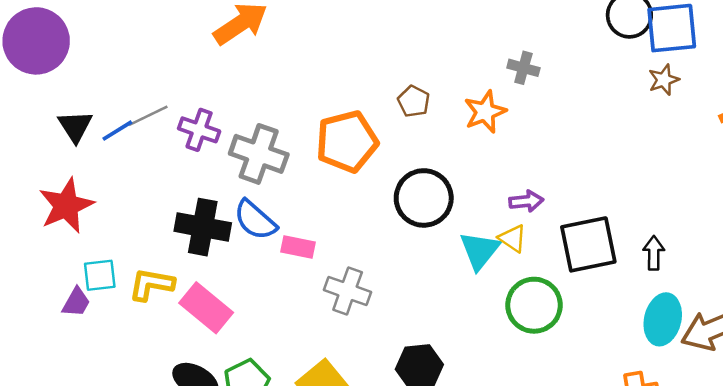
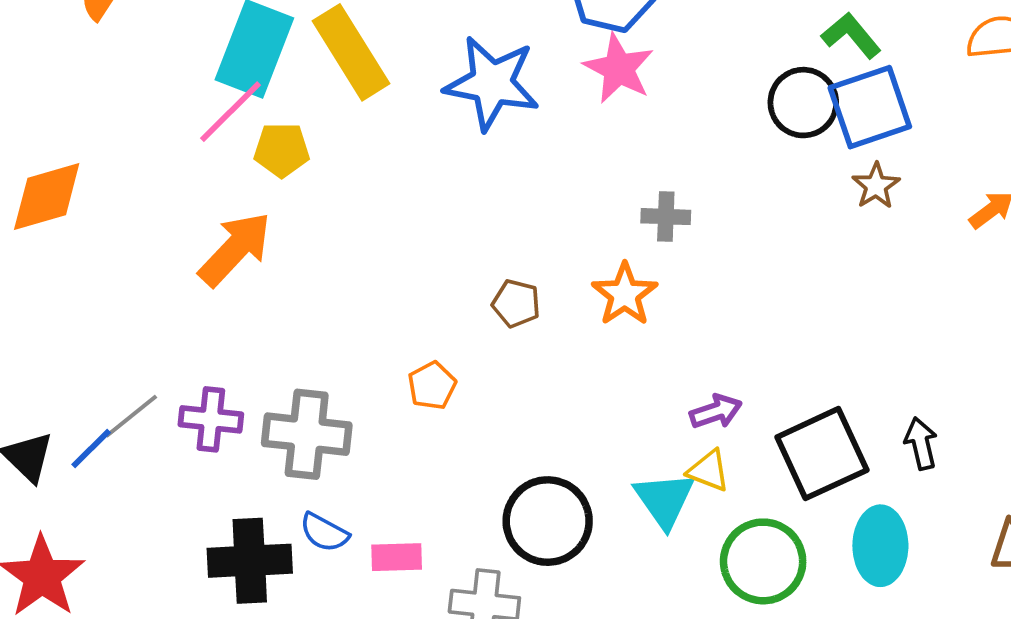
orange pentagon: (347, 142) -> (432, 386), size x0.5
black circle: (424, 198) -> (548, 521), moved
blue semicircle: (255, 220) -> (324, 532), size x0.7
cyan ellipse: (663, 319) -> (880, 546), moved

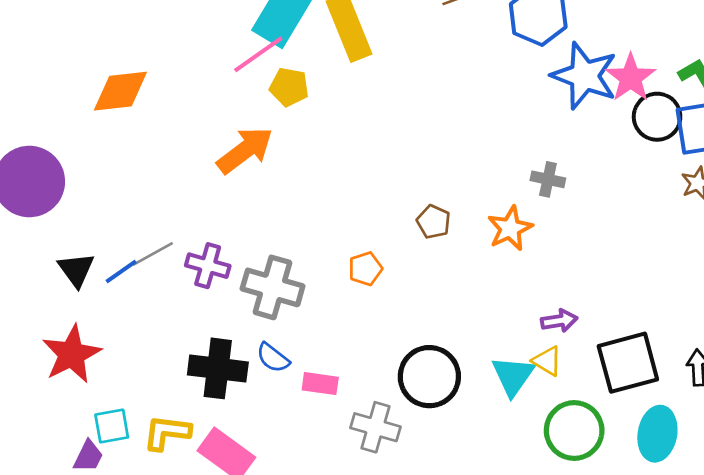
pink star: (619, 68) -> (631, 78), moved
blue star: (492, 83) -> (584, 76), moved

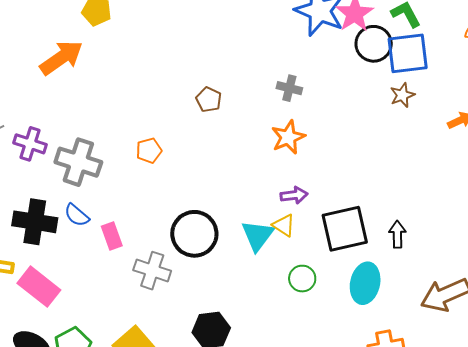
brown pentagon: (434, 222) -> (209, 100), moved
orange star: (510, 228) -> (288, 137), moved
pink rectangle: (320, 384) -> (112, 236), turned 60
green circle: (574, 430) -> (302, 279), size x0.6

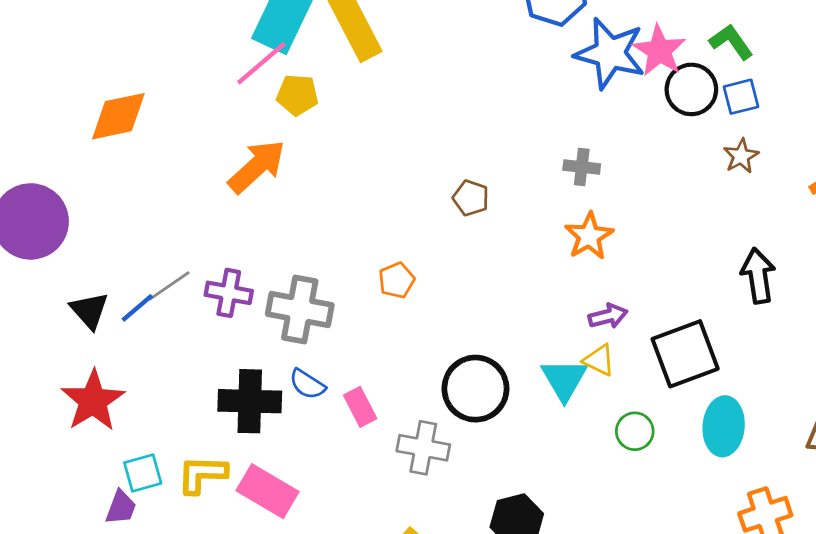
blue square: (408, 53) -> (741, 97), size x0.6
black arrow: (397, 234) -> (758, 276), moved, size x1.4

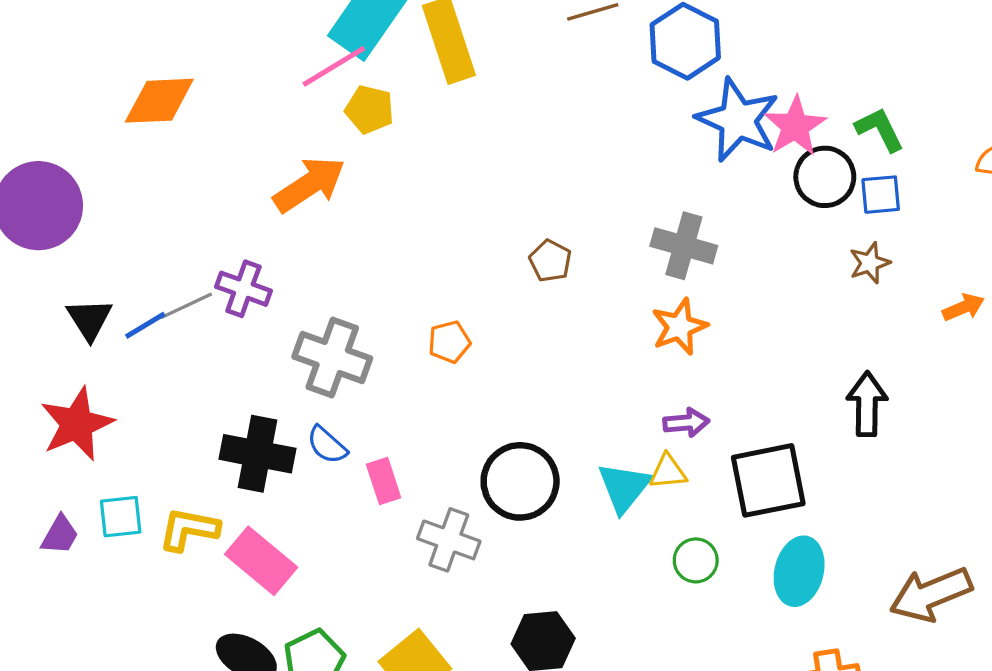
gray cross: (582, 167) -> (684, 246), size x1.5
purple cross: (229, 293) -> (243, 289), moved
yellow triangle: (599, 360) -> (668, 472), turned -40
purple trapezoid: (121, 507) -> (60, 535), moved

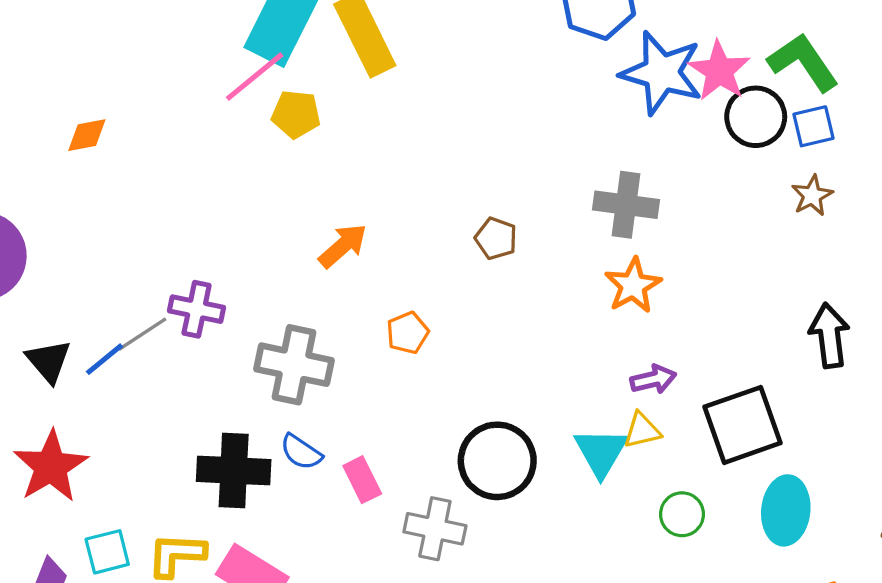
orange diamond: (159, 101) -> (87, 135), size x0.6
green L-shape: (880, 129) -> (803, 62), size x1.4
orange arrow: (309, 185) -> (343, 246), moved, size x0.7

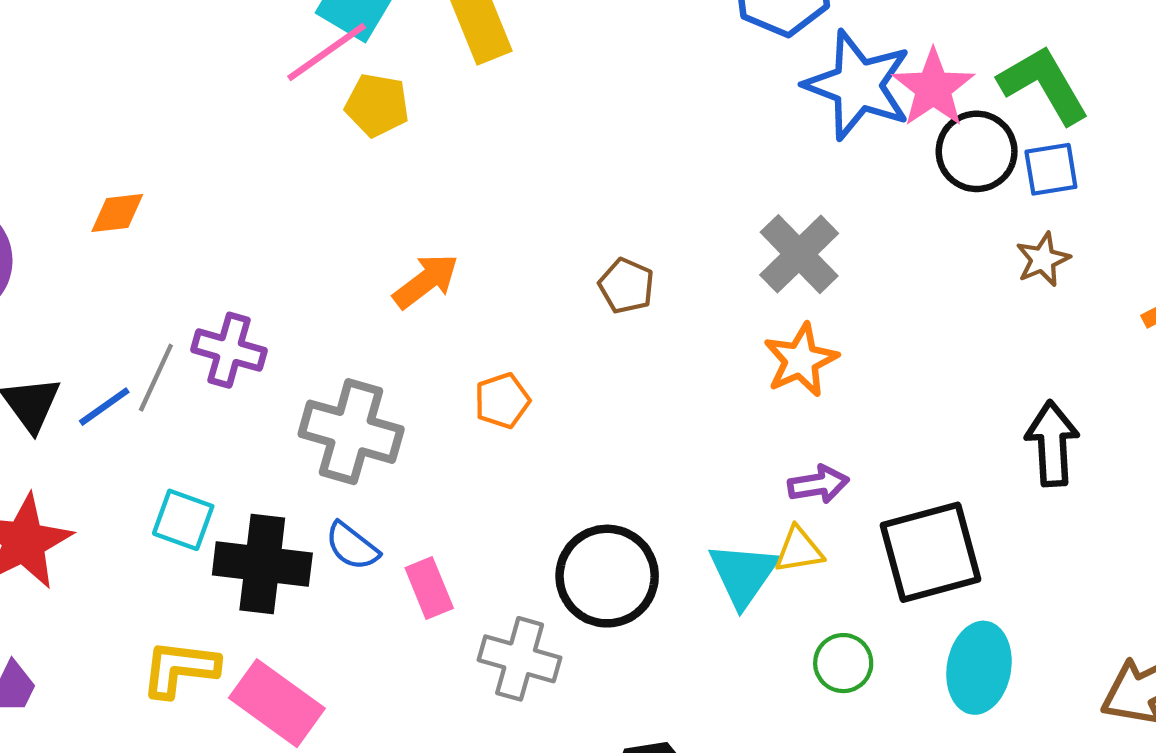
orange diamond: (87, 135) -> (117, 213), moved
gray cross: (626, 205) -> (799, 254), turned 34
gray line: (142, 334) -> (156, 378), turned -36
cyan square: (107, 552) -> (183, 520), moved, turned 30

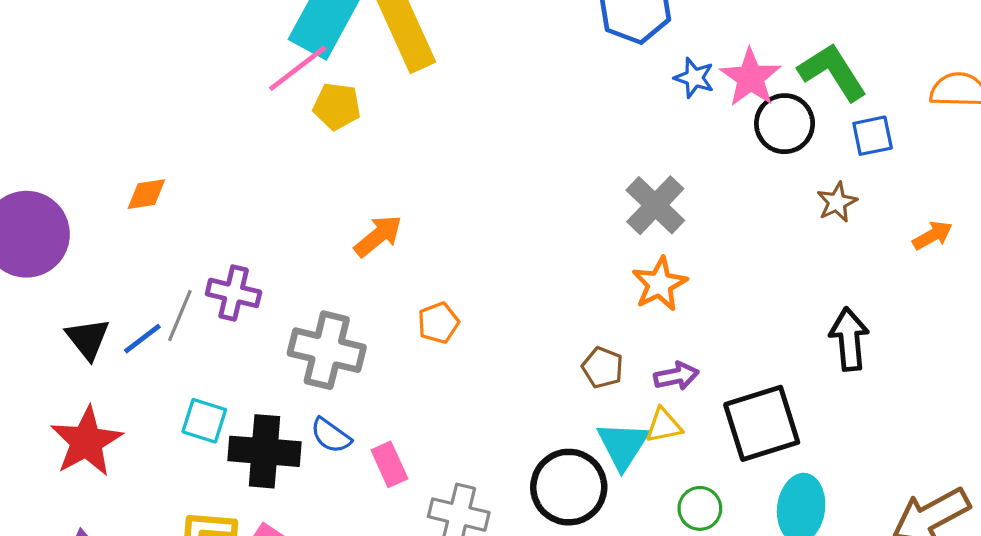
blue star: (858, 85) -> (694, 78), size x0.5
blue square: (1051, 169) -> (873, 136), moved
brown pentagon: (626, 286) -> (603, 368), moved
black circle: (607, 576) -> (569, 487), moved

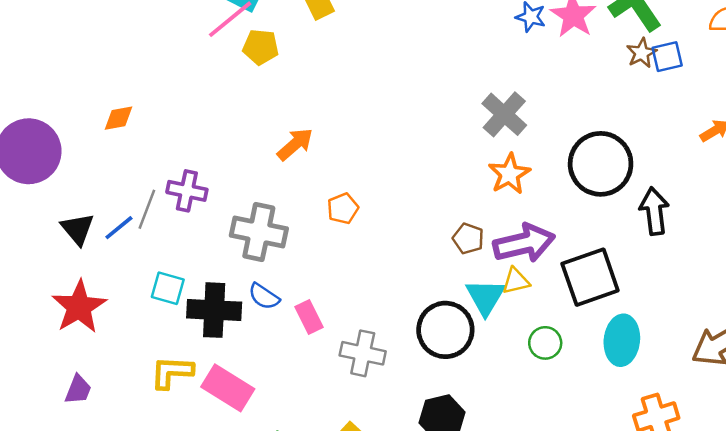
black circle: (785, 124) -> (601, 164), moved, size x1.4
brown star: (837, 202) -> (642, 53), moved
purple arrow: (676, 376) -> (524, 243), size x1.8

